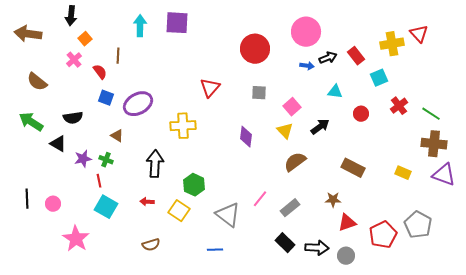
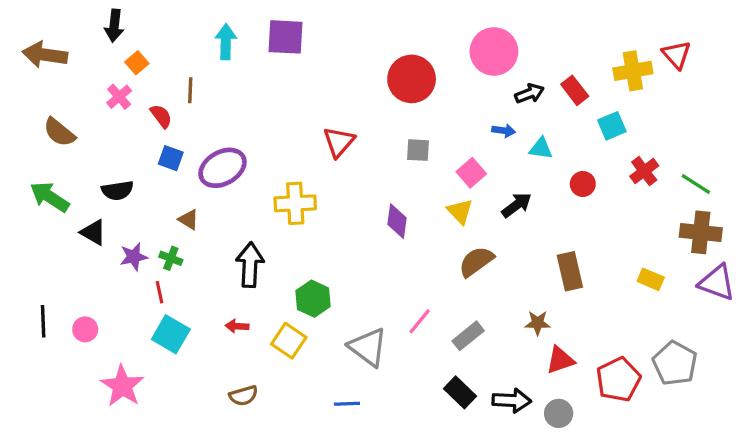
blue arrow: (307, 66) -> (504, 131), moved
brown rectangle: (353, 168) -> (570, 271), turned 50

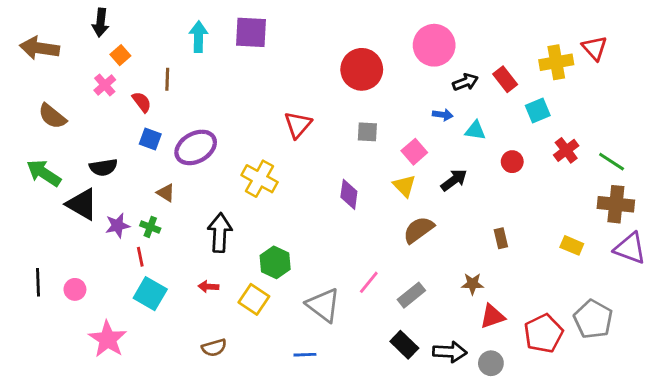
yellow cross: (295, 203) -> (260, 179), turned 32
black triangle: (93, 232) -> (82, 204), size x1.4
brown rectangle: (570, 271) -> (501, 238), size x0.6

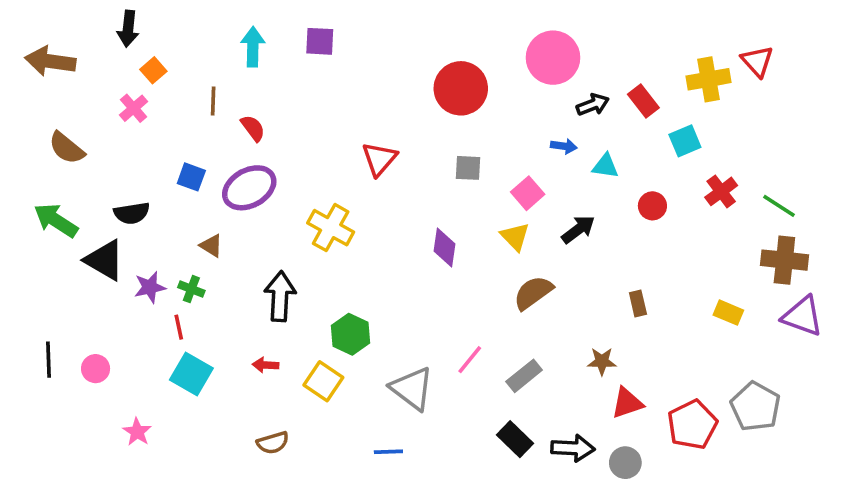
purple square: (251, 32) -> (320, 41), size x0.7
red semicircle: (142, 102) -> (253, 128), moved
pink star: (108, 339) -> (137, 432), size x0.6

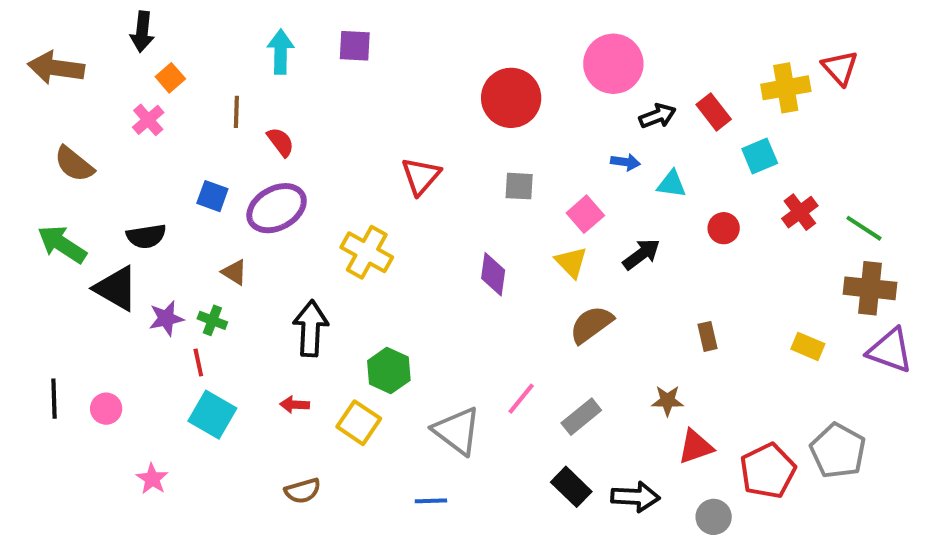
gray circle: (625, 463) -> (714, 517), moved

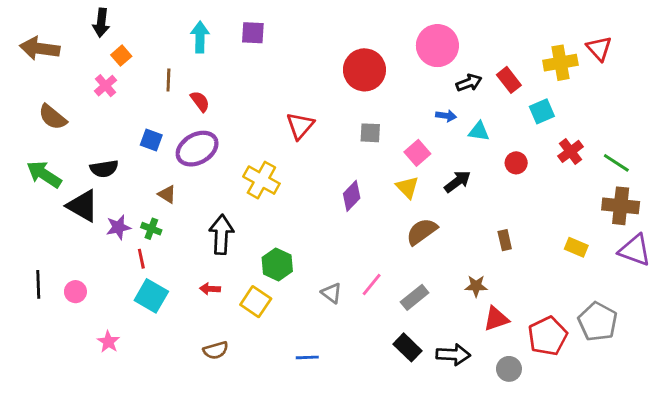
purple diamond: (493, 274) -> (352, 196), turned 36
gray triangle: (457, 431) -> (332, 293), moved, size x0.6

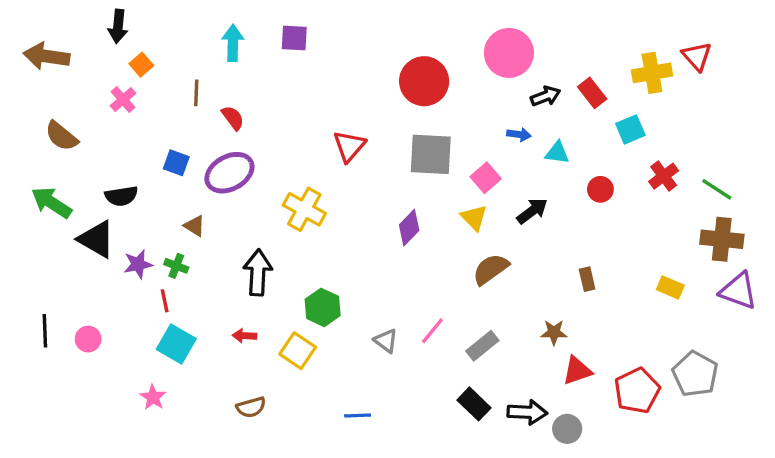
gray square: (370, 133) -> (431, 154), size x1.8
pink star: (108, 342) -> (153, 397), moved
gray circle: (509, 369) -> (567, 429), moved

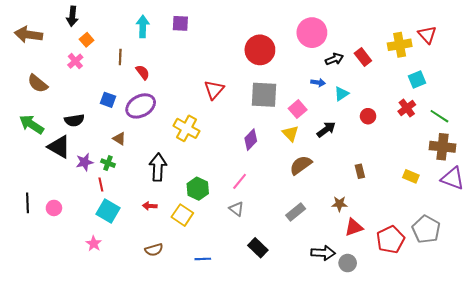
cyan square: (630, 129) -> (417, 79), moved
cyan triangle: (557, 153) -> (342, 94), turned -42
pink line: (432, 331) -> (240, 181), moved
black rectangle: (474, 404) -> (258, 248), moved
blue line: (358, 416) -> (203, 259), moved

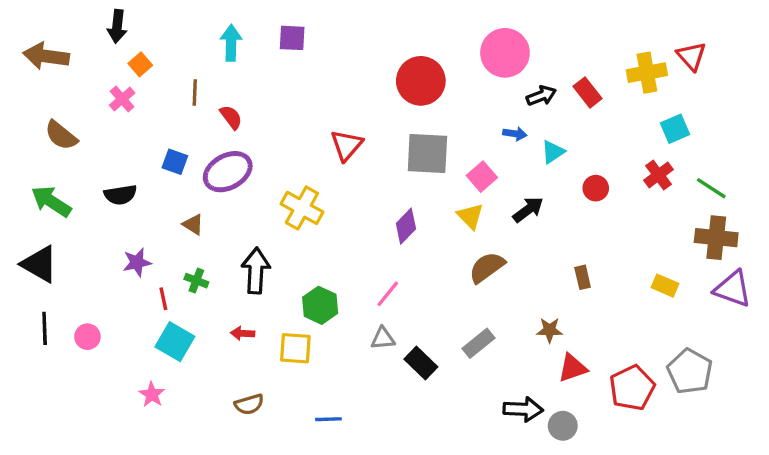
black triangle: (59, 147) -> (40, 264), moved
green cross: (108, 163) -> (196, 281), moved
gray triangle: (236, 209) -> (383, 338), turned -42
yellow square: (182, 215) -> (295, 348), turned -30
black rectangle: (258, 248) -> (421, 363), moved

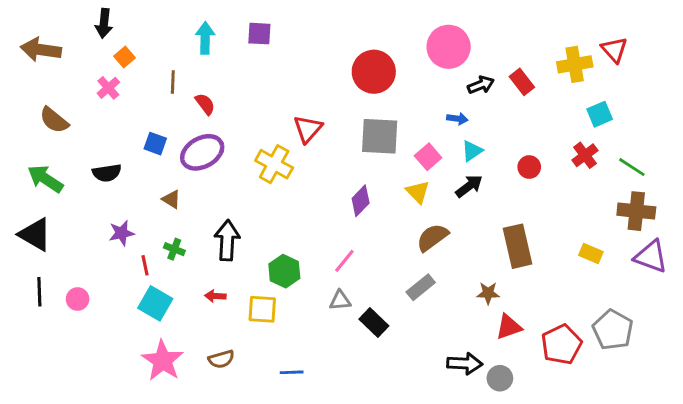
cyan triangle: (553, 152) -> (472, 151), moved
yellow cross: (302, 208) -> (274, 164), moved
brown rectangle: (583, 277) -> (517, 246), size x2.0
gray rectangle: (479, 343) -> (421, 287), moved
pink star: (152, 394) -> (163, 361), moved, size x1.8

